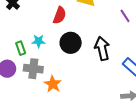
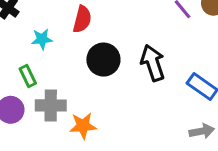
cyan star: (39, 41) -> (42, 39), moved
orange star: (53, 84) -> (83, 126), turned -30

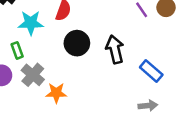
cyan star: (42, 39) -> (31, 23), size x1.5
gray cross: (51, 105) -> (33, 75), turned 35

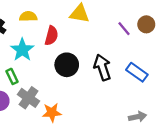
cyan star: (31, 23) -> (22, 50), turned -30
blue rectangle: (151, 71) -> (137, 72), moved

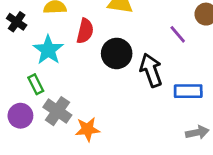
purple line: (124, 29) -> (178, 34), moved
black circle: (67, 65) -> (117, 53), moved
blue rectangle: (137, 72) -> (188, 91), moved, turned -35

